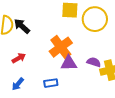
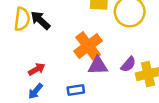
red arrow: (19, 58) -> (37, 69), moved
purple semicircle: (94, 62) -> (128, 64), turned 112

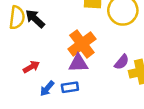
purple triangle: (98, 66) -> (78, 63), moved
blue arrow: (35, 91) -> (47, 88), moved

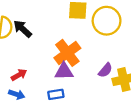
blue arrow: (47, 88) -> (17, 94), moved, turned -112

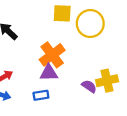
purple semicircle: (105, 70) -> (89, 86), moved, turned -96

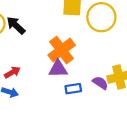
blue rectangle: (41, 95) -> (73, 89), moved

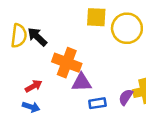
orange cross: (62, 50) -> (67, 63), moved, turned -32
purple semicircle: (100, 83) -> (126, 97), turned -91

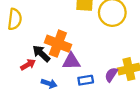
black arrow: (37, 37) -> (41, 54), moved
blue arrow: (31, 107) -> (49, 83), moved

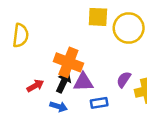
black arrow: (41, 54) -> (64, 82), moved, turned 72
purple semicircle: (111, 75) -> (124, 80), moved

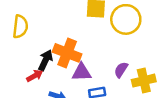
black arrow: (64, 82) -> (45, 60), moved

